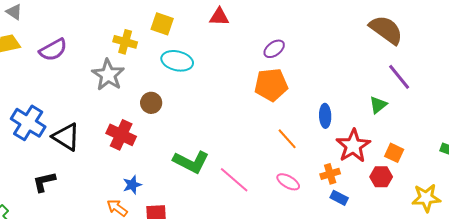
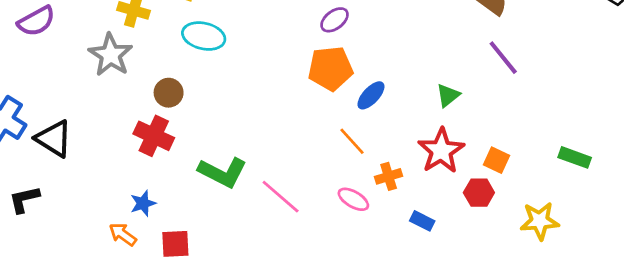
green triangle: (378, 105) -> (448, 95), moved
blue ellipse: (325, 116) -> (371, 95), moved, turned 45
red cross: (121, 135) -> (154, 136), moved
orange cross: (330, 174) -> (389, 176), moved

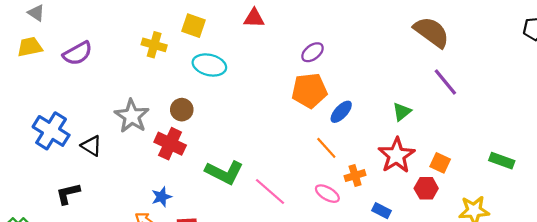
gray star: (111, 55) -> (132, 116), moved
black triangle: (54, 139) -> (91, 146), size x0.7

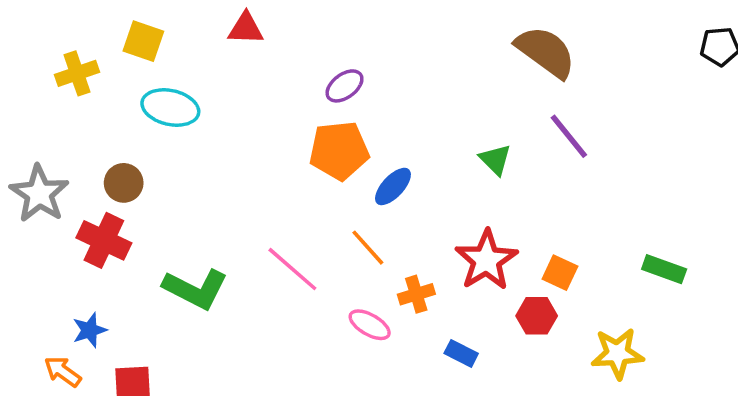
yellow cross: (154, 45) -> (77, 73), turned -35
green triangle: (402, 112) -> (495, 160), moved, turned -36
pink line: (270, 191) -> (292, 269), moved

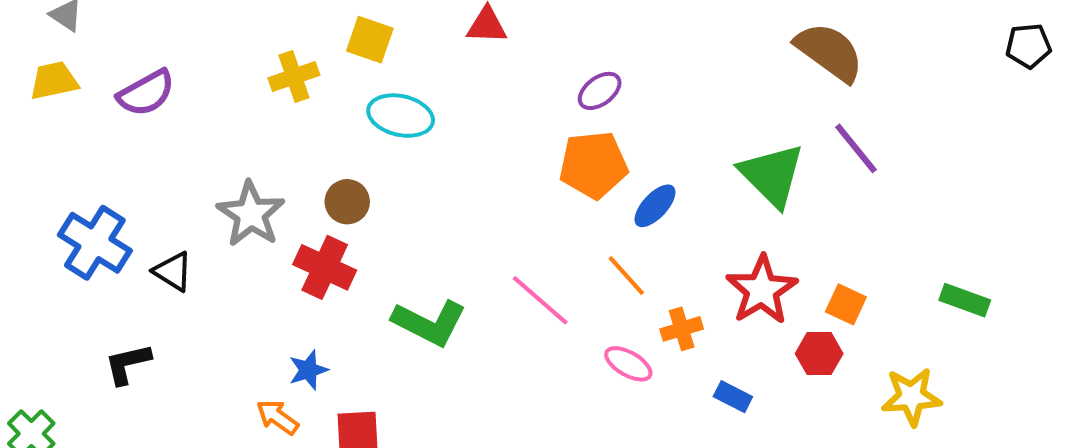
green triangle: (495, 160) -> (772, 175), size x1.8

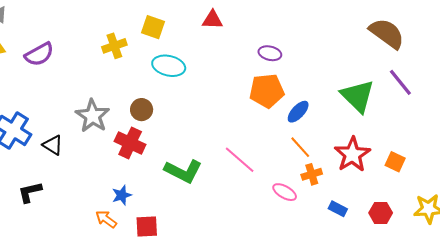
purple ellipse: (600, 91) -> (270, 53), turned 50
orange line: (626, 276) -> (300, 147), moved
red hexagon: (819, 354) -> (381, 213), moved

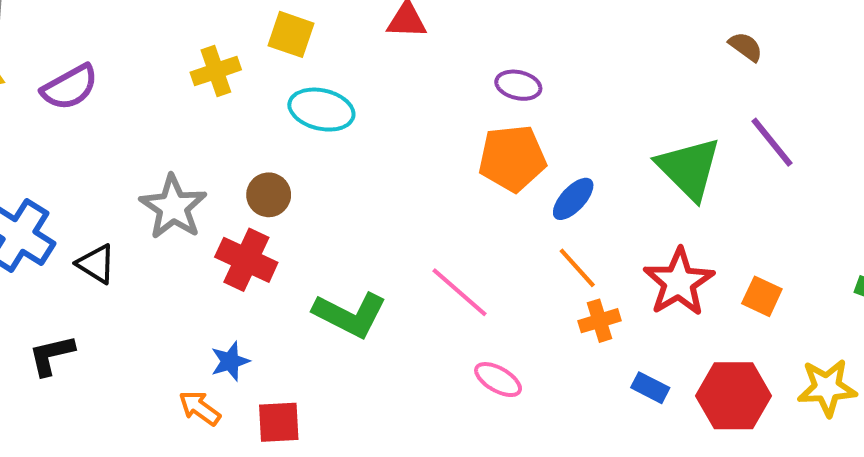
brown semicircle: (387, 33) -> (746, 47), size x0.5
pink ellipse: (285, 192) -> (498, 380), moved
red hexagon: (381, 213) -> (734, 396), size x1.6

